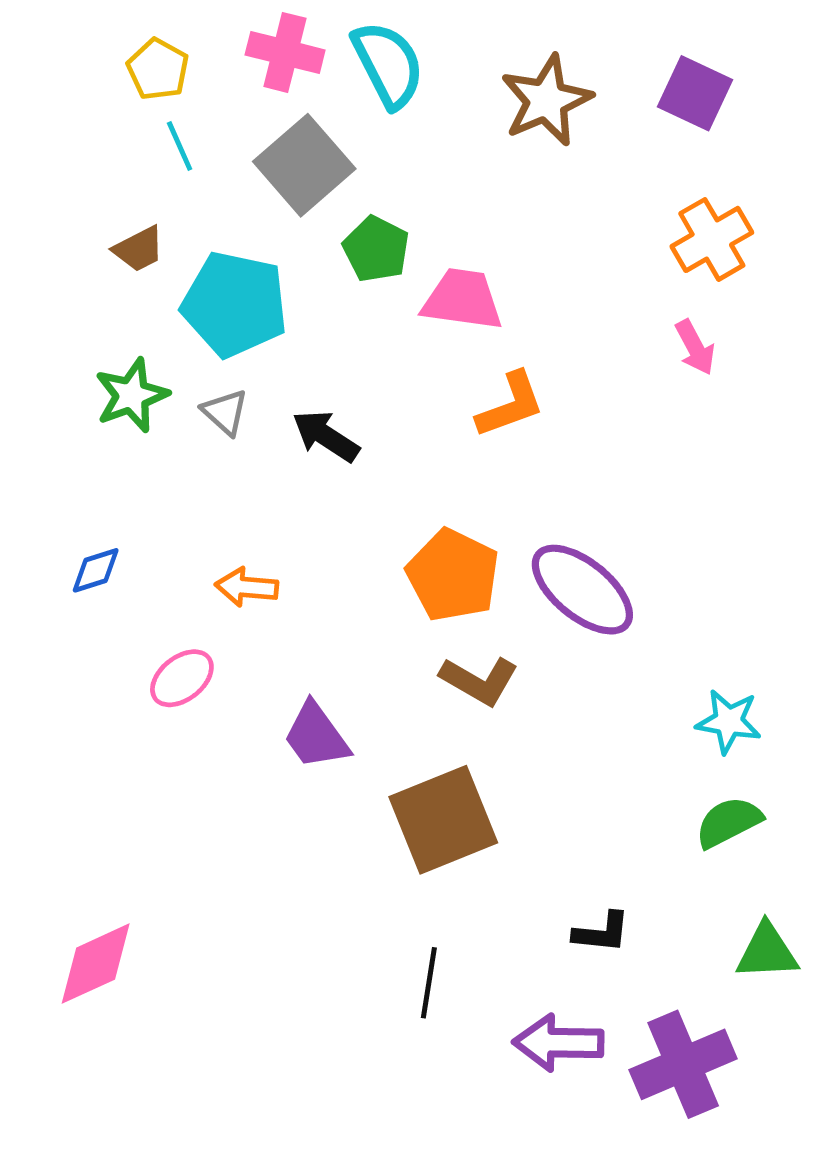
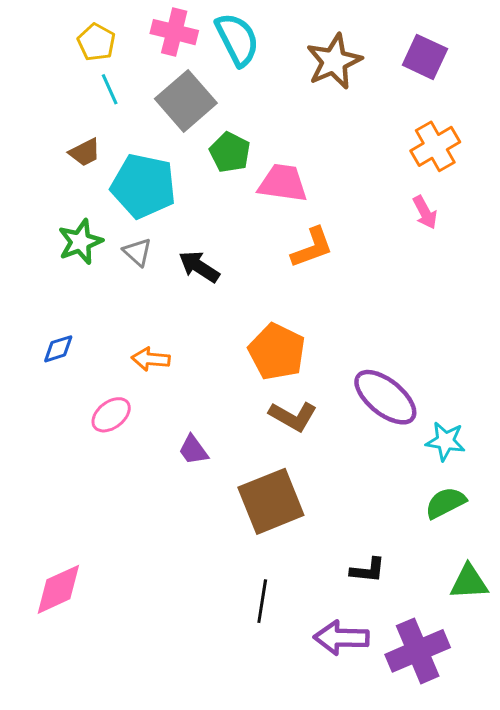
purple ellipse: (582, 590) -> (385, 397), moved
purple trapezoid: (316, 736) -> (193, 450), size x0.7

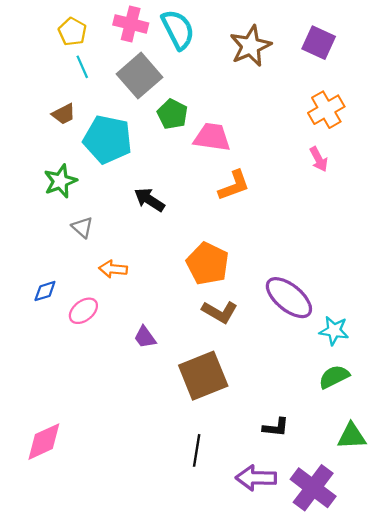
gray triangle: (138, 252) -> (82, 227), moved
blue diamond: (58, 349) -> (45, 291), moved
purple cross: (418, 651) -> (313, 488), turned -30

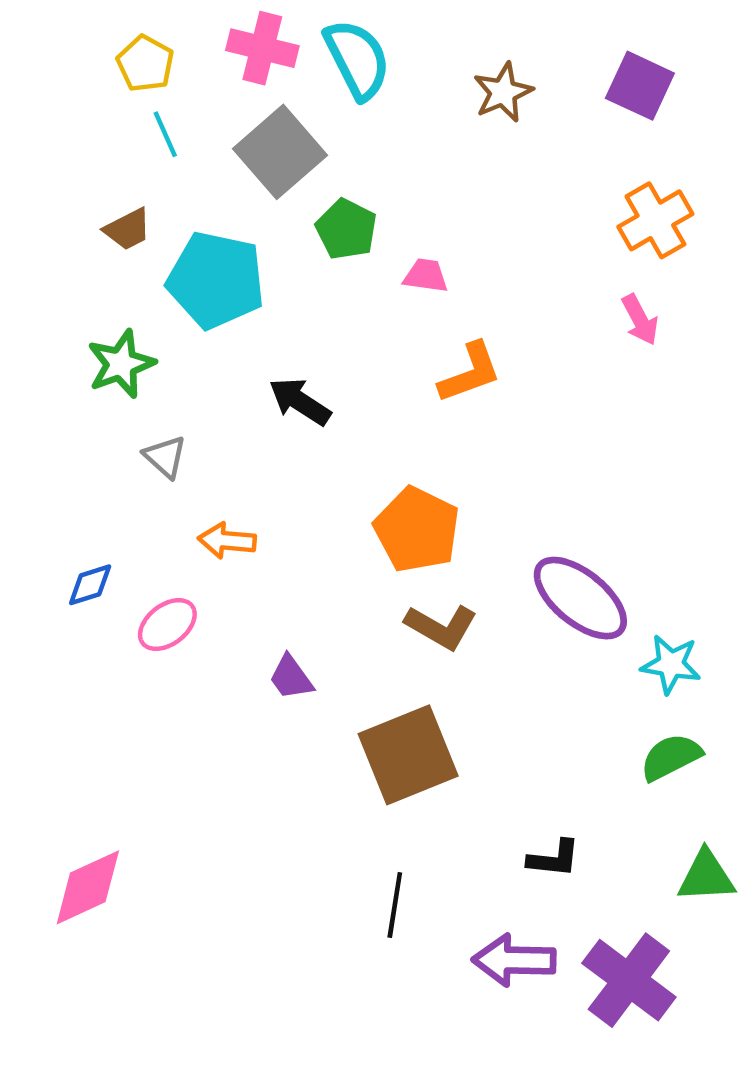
brown star: (250, 46) -> (503, 92), size x0.7
pink trapezoid: (212, 137) -> (426, 276), size x0.6

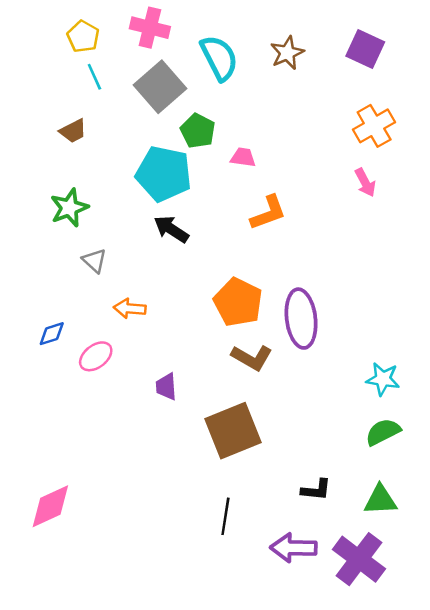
cyan semicircle: (357, 59) -> (219, 58), moved
cyan pentagon: (216, 280) -> (164, 174), moved
purple ellipse: (580, 598) -> (301, 319), moved, turned 44
purple trapezoid: (291, 678) -> (166, 387), turned 32
green triangle: (706, 876) -> (380, 500), moved

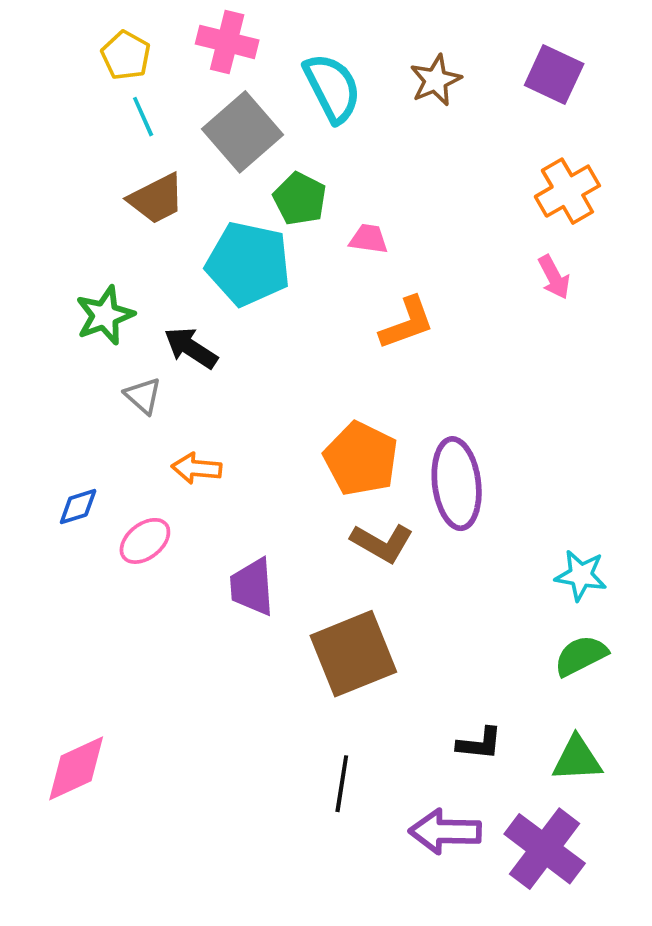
brown trapezoid: (73, 131) -> (156, 199), moved, size x1.4
black arrow: (171, 229) -> (191, 348), moved
purple trapezoid: (166, 387) -> (252, 587), size x1.4

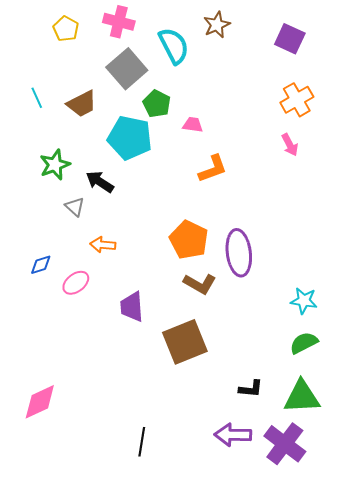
brown star: (436, 80) -> (217, 25), moved
cyan line: (143, 117) -> (37, 98), moved
green triangle: (577, 759) -> (302, 397), size x1.4
black line: (342, 784) -> (142, 442), moved

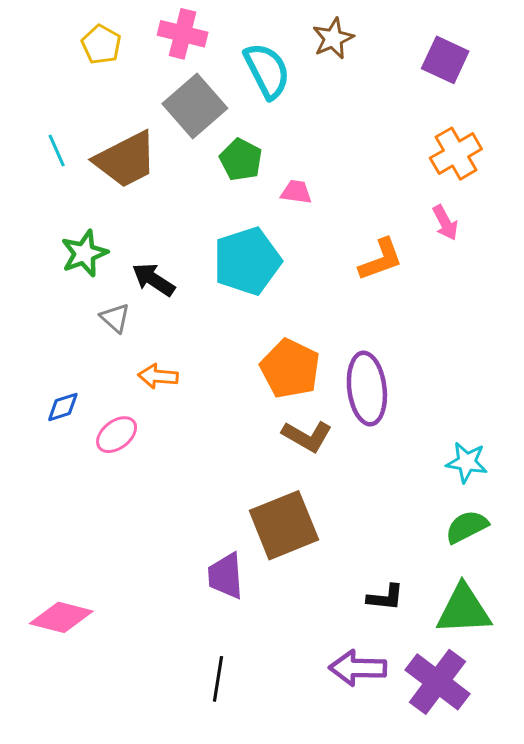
brown trapezoid: (82, 104) -> (126, 160), size x1.4
cyan pentagon: (130, 138) -> (247, 261), moved, turned -30
orange L-shape: (213, 169) -> (381, 260), moved
purple trapezoid: (132, 307) -> (226, 576), moved
pink diamond: (40, 402) -> (61, 617), turned 39

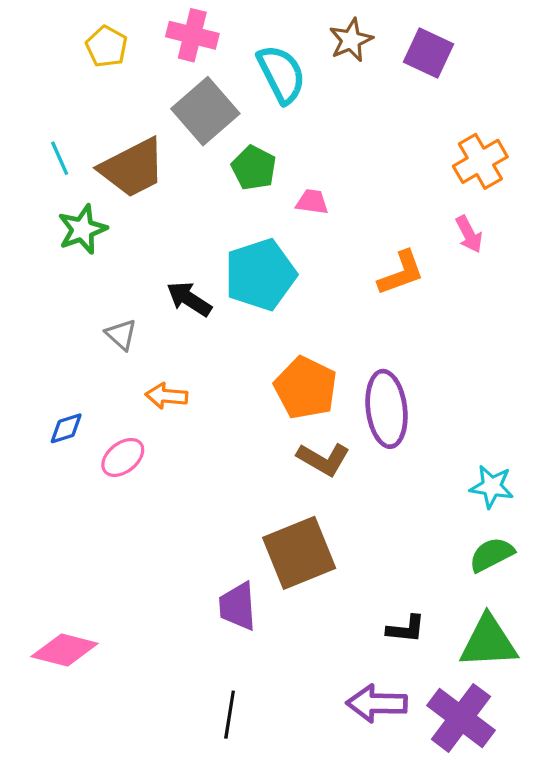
purple square: (445, 60) -> (429, 53), moved
green star: (84, 253) -> (82, 229), moved
black arrow: (153, 280) -> (189, 299), moved

